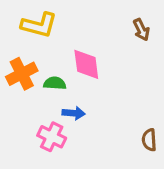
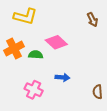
pink diamond: (86, 64) -> (56, 42), turned -40
blue arrow: (74, 113) -> (62, 77), moved

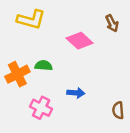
pink diamond: (56, 42) -> (80, 41), moved
orange cross: (14, 48) -> (17, 74), moved

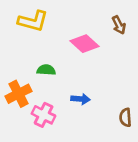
orange cross: (17, 74) -> (18, 94), moved

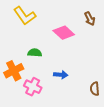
yellow L-shape: (33, 21) -> (25, 16), turned 40

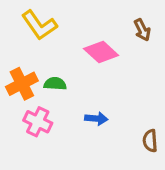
orange cross: (14, 71) -> (22, 84), moved
pink cross: (33, 87) -> (38, 122), moved

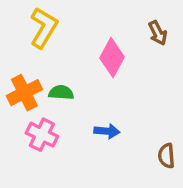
yellow L-shape: (39, 25) -> (44, 28), turned -114
pink diamond: (101, 52) -> (112, 58), turned 76

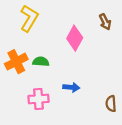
pink cross: (42, 135) -> (38, 99), moved, turned -30

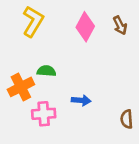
pink diamond: (75, 38) -> (85, 27), moved
orange cross: (16, 62) -> (21, 87), moved

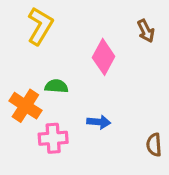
pink diamond: (85, 27) -> (104, 57), moved
orange cross: (21, 87) -> (25, 106), turned -30

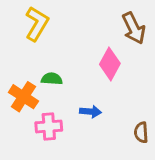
brown arrow: (146, 31) -> (134, 28), size x1.5
pink diamond: (104, 57) -> (110, 64), moved

